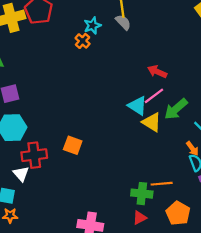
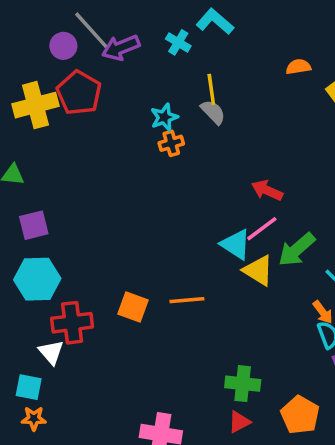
orange cross: (83, 41) -> (171, 143), moved, turned 32
orange line: (162, 184) -> (187, 300), moved

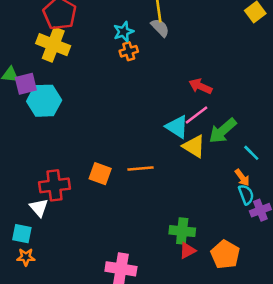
yellow cross: (36, 105) -> (53, 45), moved, turned 36
purple square: (34, 225) -> (26, 84), moved
cyan hexagon: (37, 279) -> (44, 101), moved
red triangle: (239, 422) -> (187, 251), moved

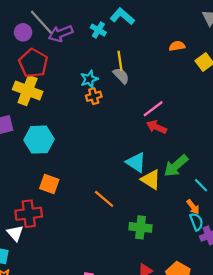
cyan hexagon: (44, 101) -> (39, 140), moved
pink line: (197, 115) -> (153, 109), moved
orange line: (141, 168) -> (104, 199), turned 45
orange square: (100, 174) -> (49, 184), moved
green cross: (182, 231) -> (141, 227), moved

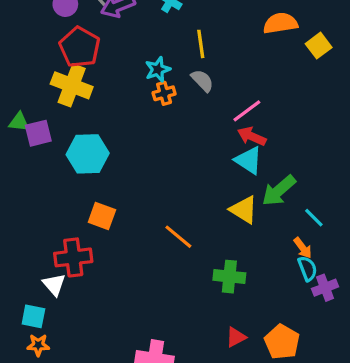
orange semicircle: (177, 46) -> (280, 23), size x1.5
gray semicircle: (121, 76) -> (202, 81), moved
cyan triangle: (136, 162) -> (249, 160), moved

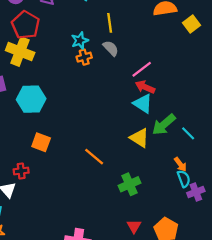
cyan line: (314, 218) -> (188, 133), moved
red cross: (73, 257) -> (21, 171), size x0.6
green cross: (229, 277) -> (130, 184), turned -30
red triangle: (236, 337) -> (134, 226), turned -32

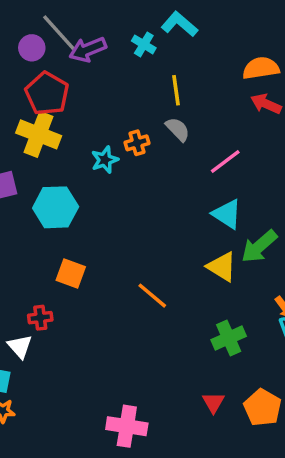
cyan star: (80, 41) -> (105, 160), moved
red arrow: (145, 87) -> (266, 104), moved
green cross: (130, 184) -> (229, 338), moved

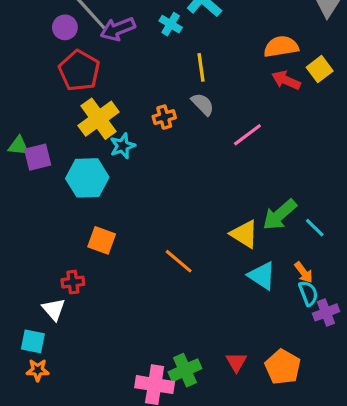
yellow cross: (39, 134) -> (99, 119), moved, turned 33
cyan star: (105, 160) -> (123, 146), moved
cyan triangle: (227, 214) -> (262, 276), moved
green cross: (229, 338) -> (185, 370), moved

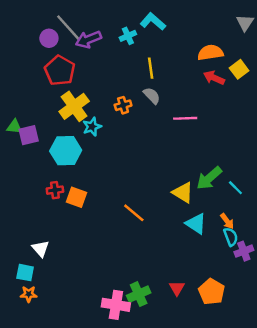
cyan cross: (171, 24) -> (128, 36), turned 35
pink line: (247, 135) -> (185, 118), turned 35
red cross: (73, 282) -> (55, 190), moved

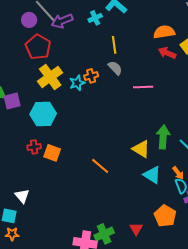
cyan star: (92, 127) -> (77, 83), moved
green arrow: (209, 178) -> (163, 137), turned 135
orange pentagon: (212, 292) -> (165, 216), moved

